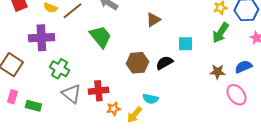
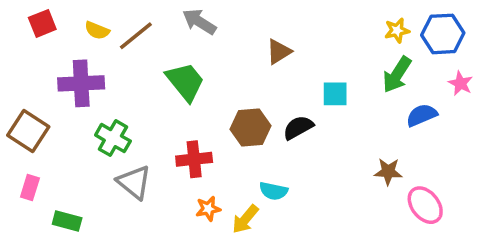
blue semicircle: (243, 67) -> (422, 115), moved
brown star: (217, 72) -> (388, 172), moved
red cross: (98, 91) -> (194, 159), moved
pink ellipse: (236, 95) -> (425, 205), moved
green rectangle: (33, 106) -> (67, 221), moved

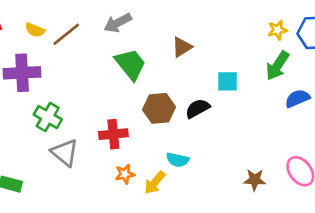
gray arrow: (199, 22) -> (118, 23), turned -60
green trapezoid: (185, 82) -> (130, 64), moved
brown star: (388, 172) -> (255, 180), moved

